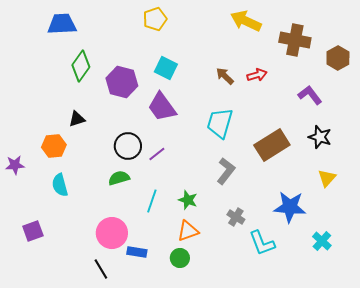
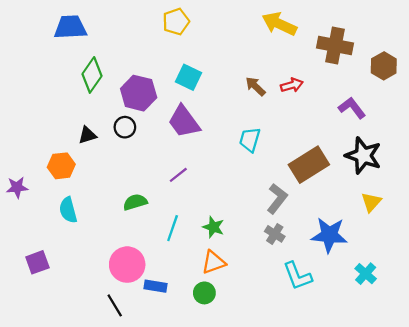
cyan trapezoid: (220, 123) -> (250, 140), size x0.7
black star: (320, 137) -> (363, 156), size x1.4
black circle: (128, 146) -> (125, 127), moved, size x0.7
gray L-shape: (226, 171) -> (277, 199), moved
gray cross: (236, 217) -> (275, 234), moved

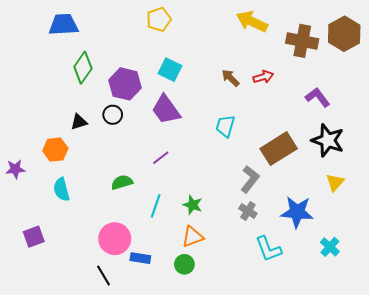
brown hexagon: (384, 66) -> (344, 34), moved, size x1.4

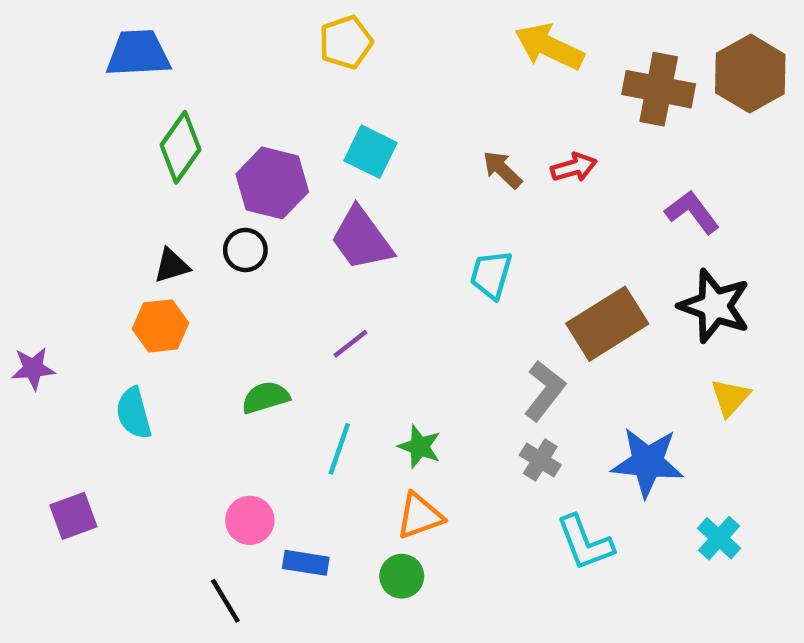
orange hexagon: (55, 150) -> (160, 326), moved
pink circle: (115, 239) -> (250, 520), size x0.7

